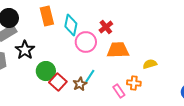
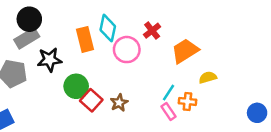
orange rectangle: (47, 16) -> (85, 39), moved
black star: (25, 50) -> (50, 60), turned 30
orange trapezoid: (118, 50) -> (185, 51), moved, turned -30
cyan line: (90, 76) -> (168, 93), moved

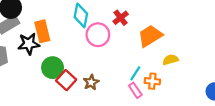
orange rectangle: (85, 39) -> (42, 31), moved

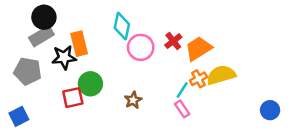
red cross: (121, 18) -> (173, 41), moved
yellow semicircle: (170, 60) -> (221, 75), size x1.6
red square: (66, 80) -> (73, 98), moved, turned 36
orange cross: (152, 81) -> (198, 79), moved, turned -35

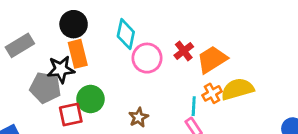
black circle: (44, 17) -> (74, 24), moved
gray rectangle: (41, 36) -> (20, 45), moved
gray pentagon: (28, 71) -> (45, 88), moved
cyan line: (182, 90) -> (194, 106), turned -30

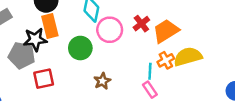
green circle: (91, 99) -> (80, 48), moved

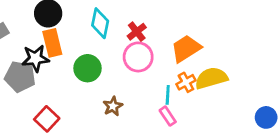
red cross: (141, 24) -> (137, 32), moved
pink circle: (110, 30) -> (138, 57), moved
red square: (44, 79) -> (47, 119), moved, turned -35

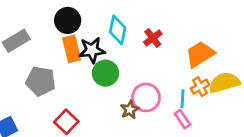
pink circle: (138, 57) -> (146, 97), moved
black star: (35, 58) -> (92, 50), moved

